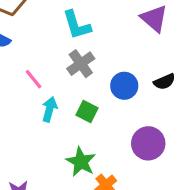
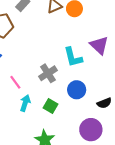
cyan L-shape: (77, 25) -> (73, 57), moved
black semicircle: (164, 82) -> (104, 103), moved

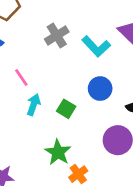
cyan L-shape: (73, 57) -> (96, 46), turned -30
gray cross: (48, 73) -> (57, 35), moved

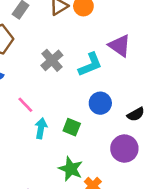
cyan L-shape: (96, 46) -> (90, 65), turned -60

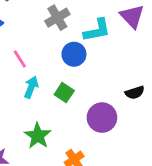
blue circle: (100, 103) -> (74, 54), moved
purple circle: (124, 149) -> (102, 118), moved
green star: (71, 169) -> (38, 136), moved

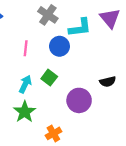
gray cross: (57, 18) -> (48, 15), turned -30
pink line: (20, 59) -> (26, 48), moved, turned 35
cyan arrow: (31, 87) -> (25, 84), moved

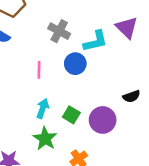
green square: (49, 78) -> (71, 115), moved

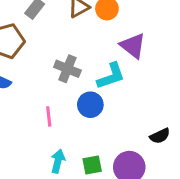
purple triangle: (127, 28) -> (133, 46), moved
green square: (71, 115) -> (92, 165), turned -36

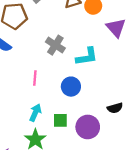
purple triangle: (133, 46) -> (116, 28), moved
blue circle: (90, 105) -> (71, 87), moved

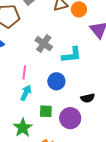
black semicircle: (115, 108) -> (88, 98), moved
cyan arrow: (35, 113) -> (26, 93), moved

